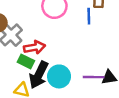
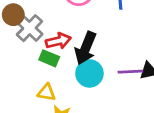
black arrow: (39, 75) -> (86, 48), moved

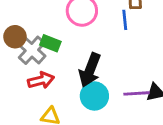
red arrow: (58, 41) -> (41, 80), moved
green rectangle: (49, 58) -> (50, 43), moved

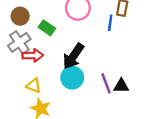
gray cross: (32, 50) -> (19, 42), moved
purple line: (137, 93) -> (106, 83), turned 60

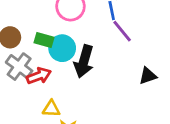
cyan circle: (72, 78) -> (62, 48), moved
purple line: (106, 83) -> (122, 31), moved

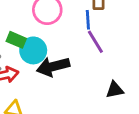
black arrow: (84, 61) -> (53, 67), turned 52

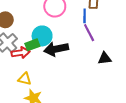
green rectangle: (16, 40) -> (32, 45), moved, turned -48
black triangle: (115, 90) -> (105, 58), moved

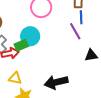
blue line: (85, 16) -> (81, 17), moved
black arrow: (56, 49) -> (56, 82), moved

